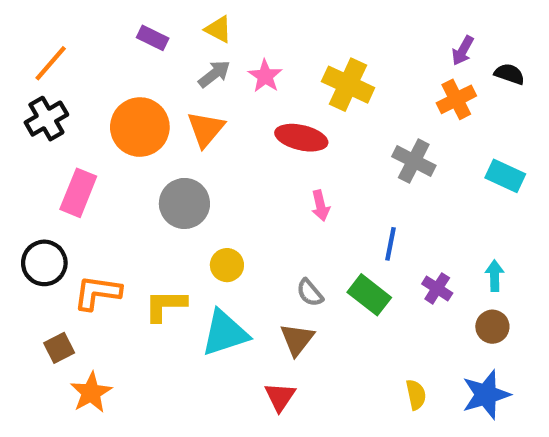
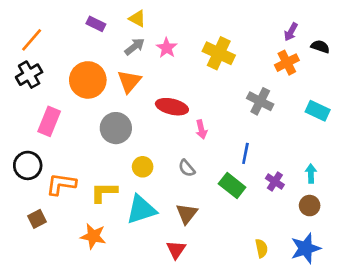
red ellipse: (301, 138) -> (172, 107), moved
gray semicircle: (310, 293) -> (187, 168), moved
orange star: (91, 393) -> (93, 236), moved, turned -30

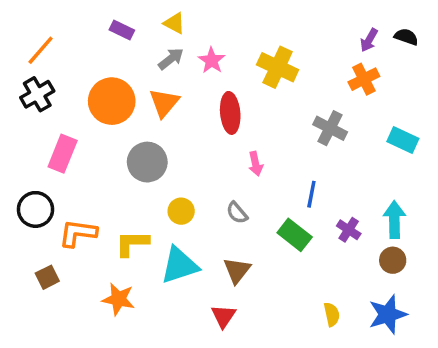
black semicircle: (320, 47) -> (406, 37), moved
red ellipse: (172, 107) -> (230, 113), moved, turned 72
cyan arrow: (311, 173) -> (394, 220), size x1.5

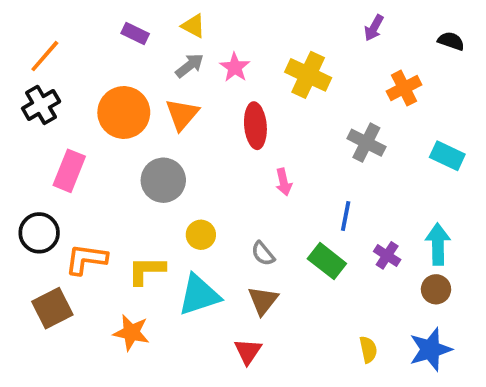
purple arrow: (369, 40) -> (374, 28), moved
gray semicircle: (237, 213) -> (263, 254), moved
brown square: (47, 277) -> (52, 308), size x1.5

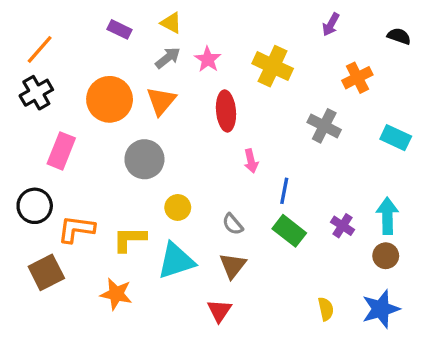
blue line: (346, 216) -> (284, 191), moved

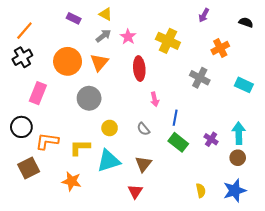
gray semicircle: (233, 224) -> (143, 129), moved

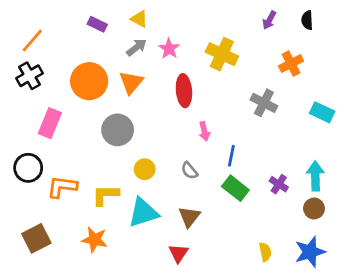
black semicircle: (246, 22) -> (307, 20), moved, turned -112
brown square: (29, 168) -> (36, 238), moved

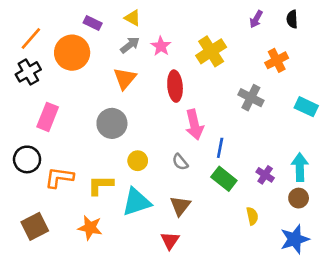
yellow cross: (222, 54) -> (211, 51), turned 32
orange circle: (89, 81) -> (72, 53), moved
pink arrow: (204, 131) -> (194, 125), size x1.6
yellow semicircle: (265, 252) -> (252, 216), moved

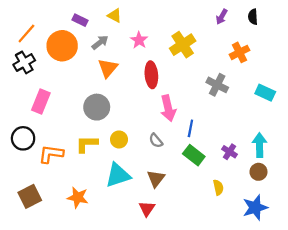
gray arrow: (130, 45) -> (100, 42), moved
yellow L-shape: (100, 185) -> (87, 144), moved

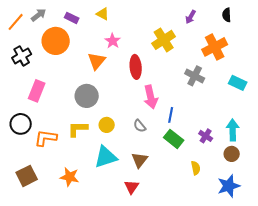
purple arrow: (222, 17) -> (191, 17), moved
orange line: (26, 33) -> (16, 22), moved
pink star: (139, 40) -> (113, 41), moved
gray arrow: (100, 42) -> (39, 15), moved
orange cross: (240, 52) -> (215, 47), size x1.4

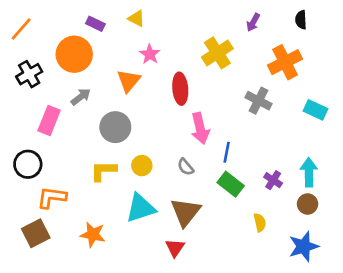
gray arrow: (39, 15) -> (81, 97), moved
orange L-shape: (46, 138) -> (52, 197), moved
brown triangle: (140, 160) -> (186, 212), size x1.4

